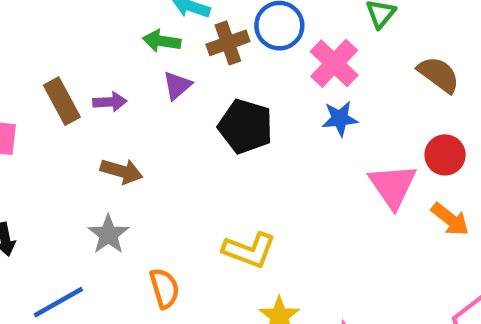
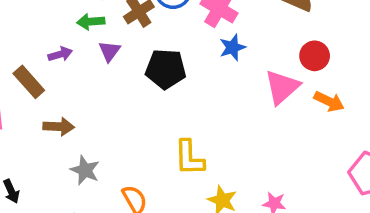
purple arrow: (110, 102) -> (60, 54), moved
brown arrow: (122, 171) -> (59, 127), moved
pink triangle: (393, 186) -> (282, 87), turned 36
yellow L-shape: (249, 250) -> (189, 158), turned 81

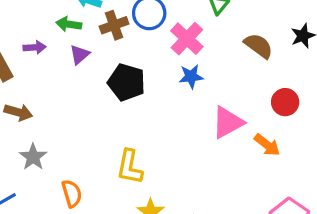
red circle: (315, 56) -> (285, 102), moved

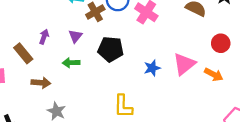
green arrow: (69, 24) -> (71, 63), moved
purple arrow: (35, 47) -> (44, 37), turned -56
blue star: (191, 76) -> (152, 68), moved

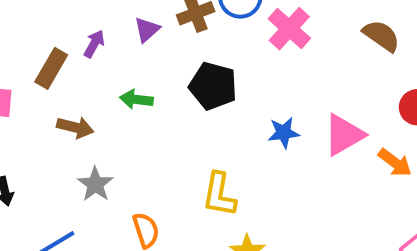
purple triangle: (75, 36) -> (147, 30), moved
brown rectangle: (23, 53) -> (51, 68), turned 60

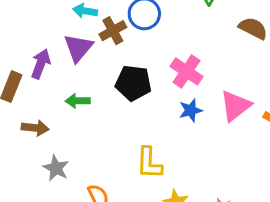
pink cross: (289, 29) -> (187, 71), moved
purple triangle: (147, 30) -> (78, 48), size x1.5
purple arrow: (94, 44) -> (41, 64), size x1.4

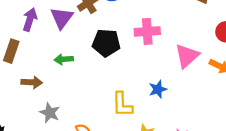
purple arrow: (41, 64) -> (30, 20), moved
pink cross: (187, 71) -> (147, 31), turned -35
blue star: (191, 110) -> (158, 89), moved

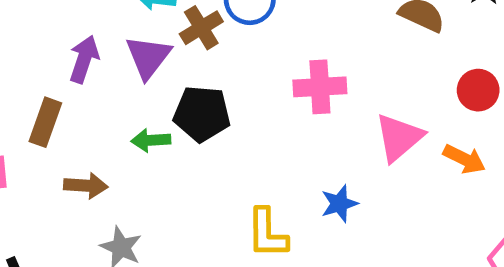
black pentagon: (106, 43) -> (202, 114), moved

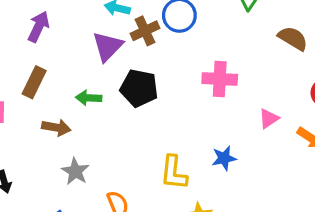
purple arrow: (84, 59) -> (39, 27), moved
pink triangle: (399, 137) -> (269, 119), size x0.6
green arrow: (151, 140) -> (89, 98), moved

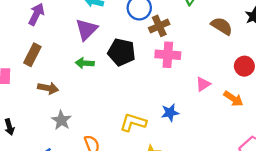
brown cross: (145, 31) -> (159, 26), moved
black pentagon: (139, 88) -> (121, 52), moved
green arrow: (89, 98) -> (85, 63), moved
yellow L-shape: (174, 173) -> (133, 122), turned 100

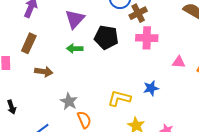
pink triangle: (203, 84) -> (179, 62), turned 40
gray star: (61, 120) -> (69, 101), moved

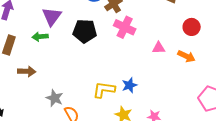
pink cross: (147, 38) -> (125, 27), turned 30
green arrow: (75, 48) -> (40, 37), moved
blue star: (151, 88) -> (129, 85), moved

